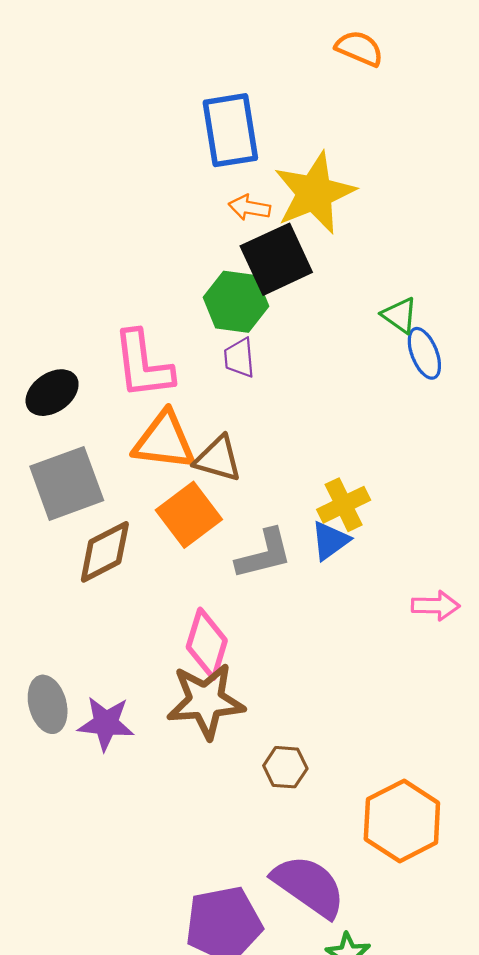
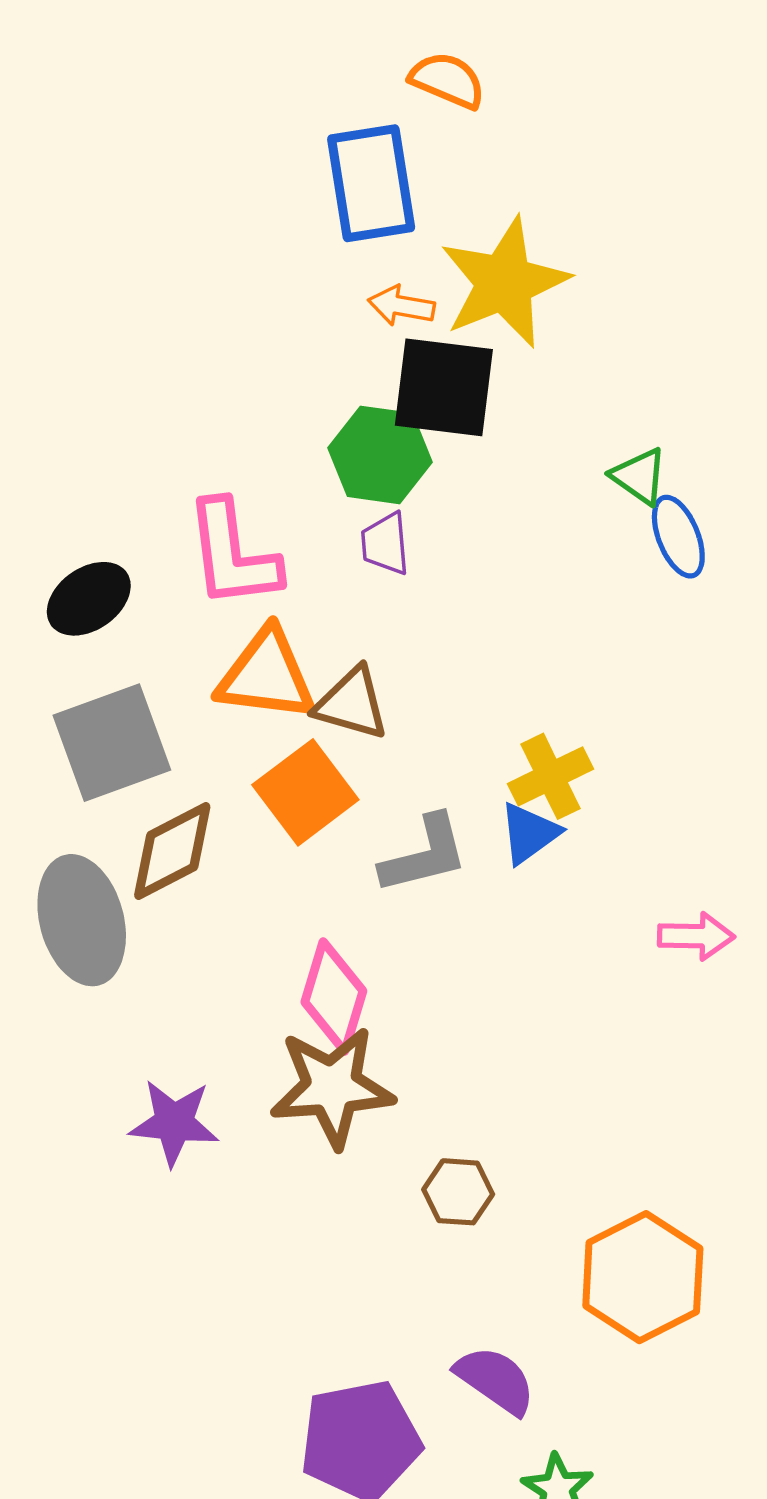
orange semicircle: (359, 48) -> (447, 80), moved
black square: (276, 259) -> (444, 387), turned 32
gray ellipse: (48, 704) -> (82, 920), moved, size x1.4
purple semicircle: (309, 886) -> (495, 1380), size x0.7

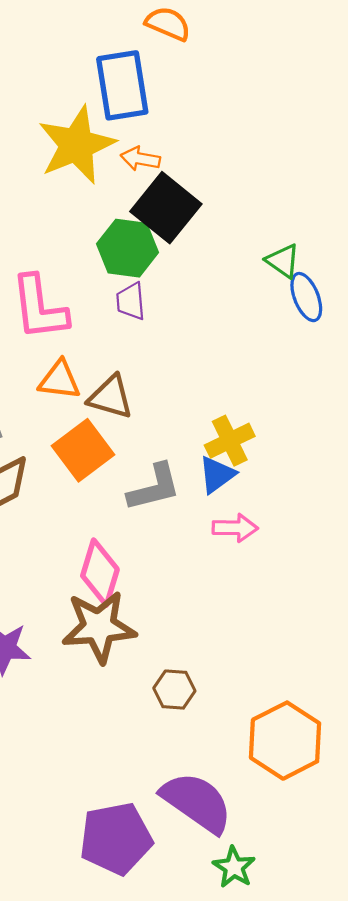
yellow star: (504, 283) -> (77, 145), moved
black square: (444, 387) -> (166, 208), turned 32
orange triangle: (266, 675) -> (60, 380), size x0.7
pink arrow: (696, 936) -> (235, 528), moved
purple semicircle: (495, 1380) -> (197, 802), size x1.5

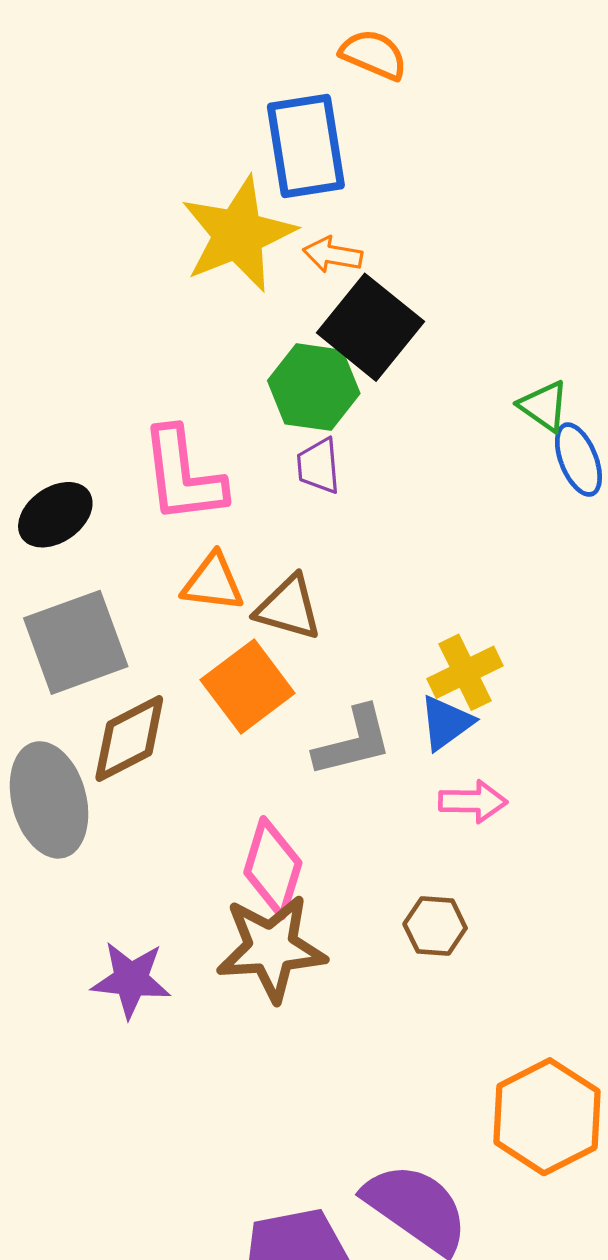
brown hexagon: (174, 690) -> (435, 926), moved

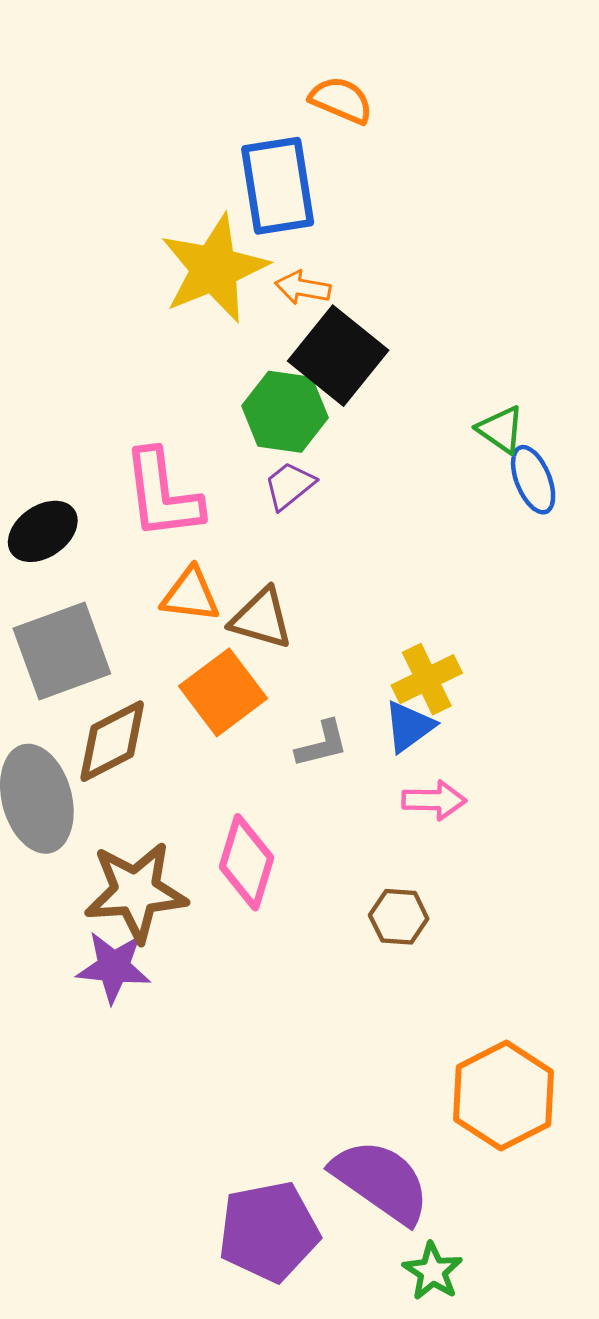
purple trapezoid: (318, 466) -> (289, 486), turned 56
gray L-shape: (353, 742) -> (322, 744), size x0.7
brown star: (271, 948) -> (136, 892), moved

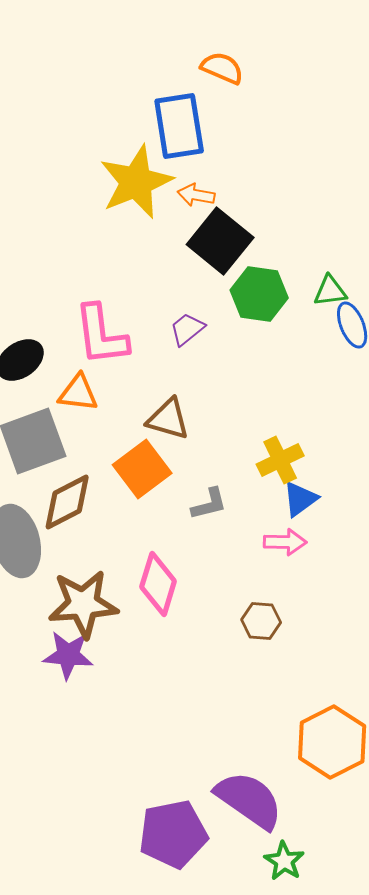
green hexagon: (285, 412) -> (259, 294), moved
green triangle: (501, 429) -> (330, 291), turned -42
orange triangle: (190, 595) -> (78, 393), moved
blue triangle: (409, 726) -> (300, 499), moved

